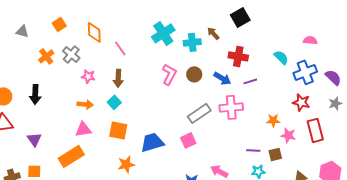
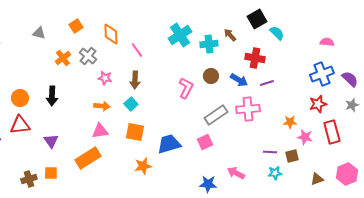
cyan semicircle: (281, 57) -> (277, 33), moved
pink L-shape: (169, 74) -> (186, 88), moved
red star: (301, 102) -> (318, 104), turned -30

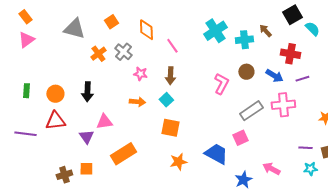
gray triangle: (39, 33) -> (74, 29), size x1.6
pink triangle: (100, 131) -> (104, 122), moved
blue trapezoid: (169, 144) -> (216, 154), moved, turned 45
blue star: (208, 184) -> (243, 180), turned -30

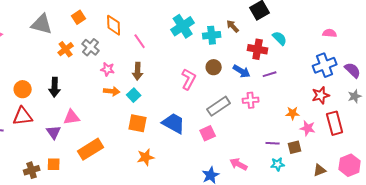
cyan semicircle: (312, 29) -> (280, 38), moved
orange arrow: (137, 102) -> (112, 91), moved
pink cross: (283, 105) -> (251, 100), size x0.7
blue trapezoid: (216, 154) -> (174, 123), moved

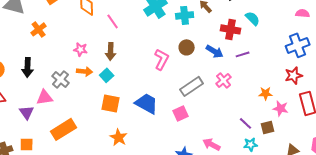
gray cross: (91, 47) -> (61, 79), moved
pink cross: (251, 100) -> (224, 80), turned -35
purple line: (273, 143) -> (246, 123), turned 40
orange star: (146, 157) -> (119, 137), turned -30

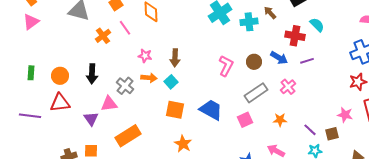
pink line: (113, 21) -> (125, 28), moved
brown circle: (187, 47) -> (254, 62), moved
orange star: (266, 93) -> (280, 120), moved

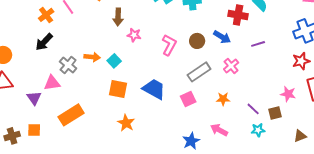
pink star: (145, 56) -> (134, 35), moved
brown arrow: (175, 58) -> (118, 17), moved
purple line: (307, 61) -> (258, 44), moved
black arrow: (92, 74) -> (44, 42), moved, turned 42

